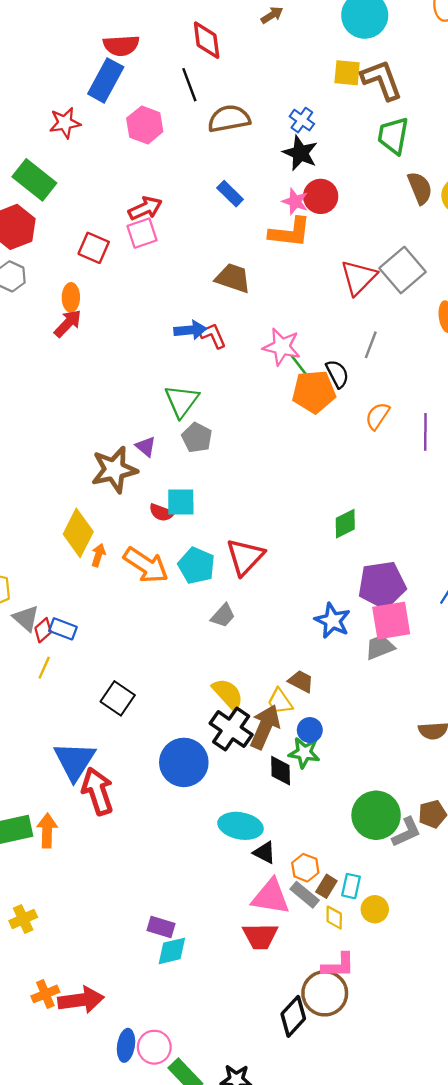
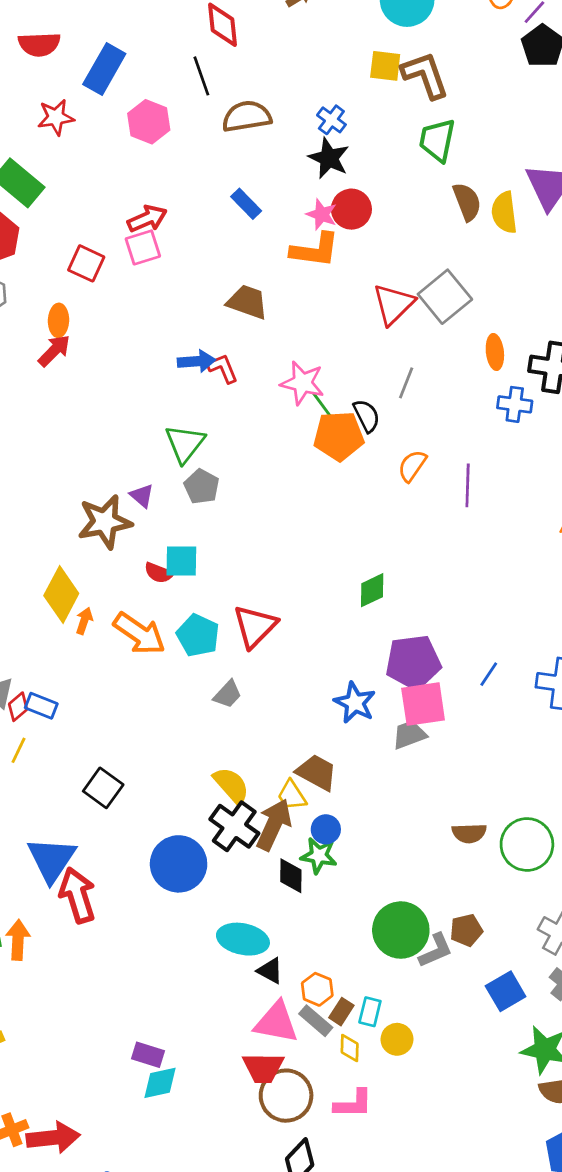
red semicircle: (121, 45) -> (39, 44), moved
brown trapezoid: (301, 681) -> (317, 772), size x1.4
brown circle: (325, 993) -> (286, 1096), moved

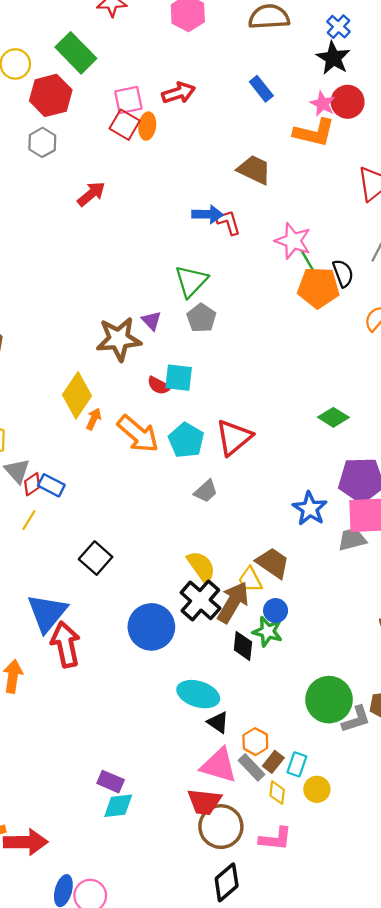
pink square: (143, 247) -> (128, 100), moved
orange ellipse: (59, 320) -> (147, 126), moved
green diamond: (372, 590) -> (333, 417), turned 52

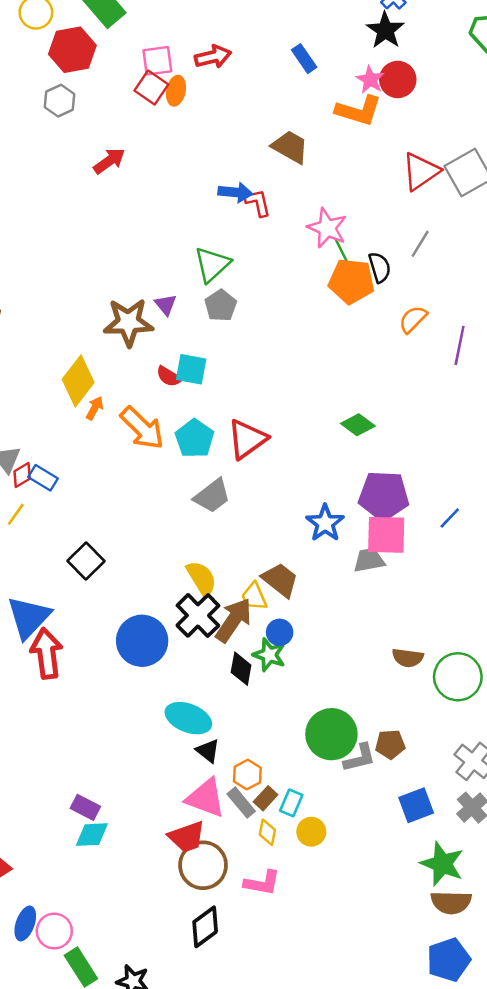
gray trapezoid: (206, 491) -> (212, 496), size x1.4
red trapezoid: (204, 802) -> (187, 837), turned -30

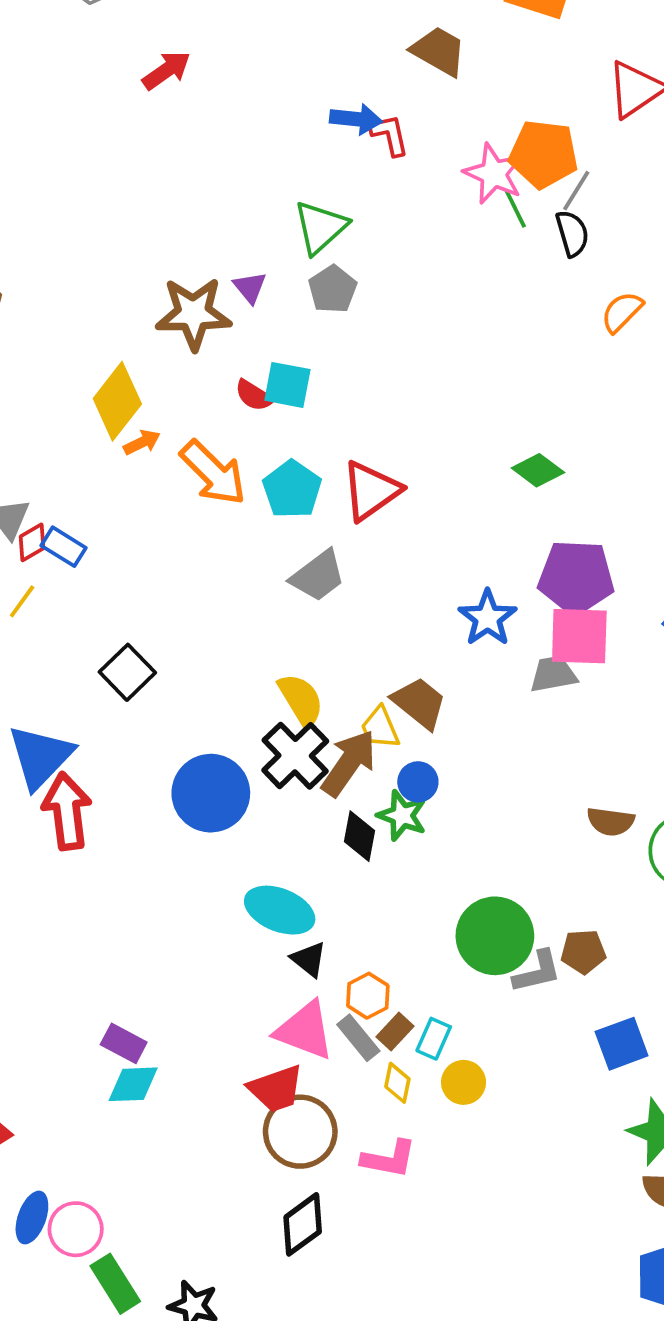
gray line: (420, 244) -> (576, 191), moved
orange pentagon: (351, 281) -> (544, 154), moved
orange arrow: (95, 408) -> (142, 442), turned 35

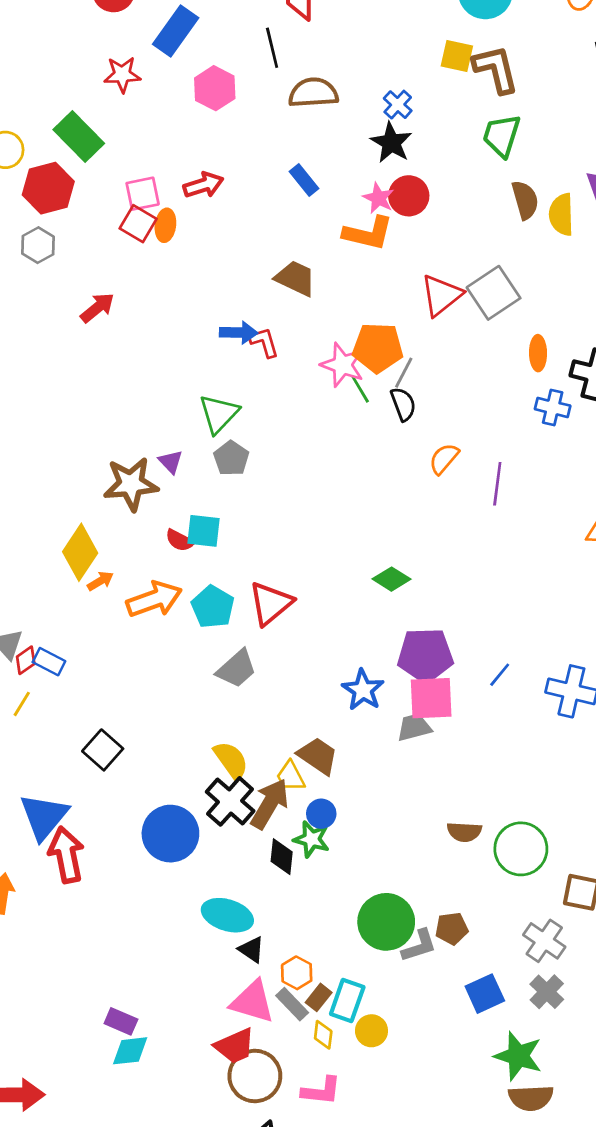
orange arrow: (213, 473) -> (154, 599), turned -60
cyan rectangle: (434, 1039) -> (347, 1001), size x1.4

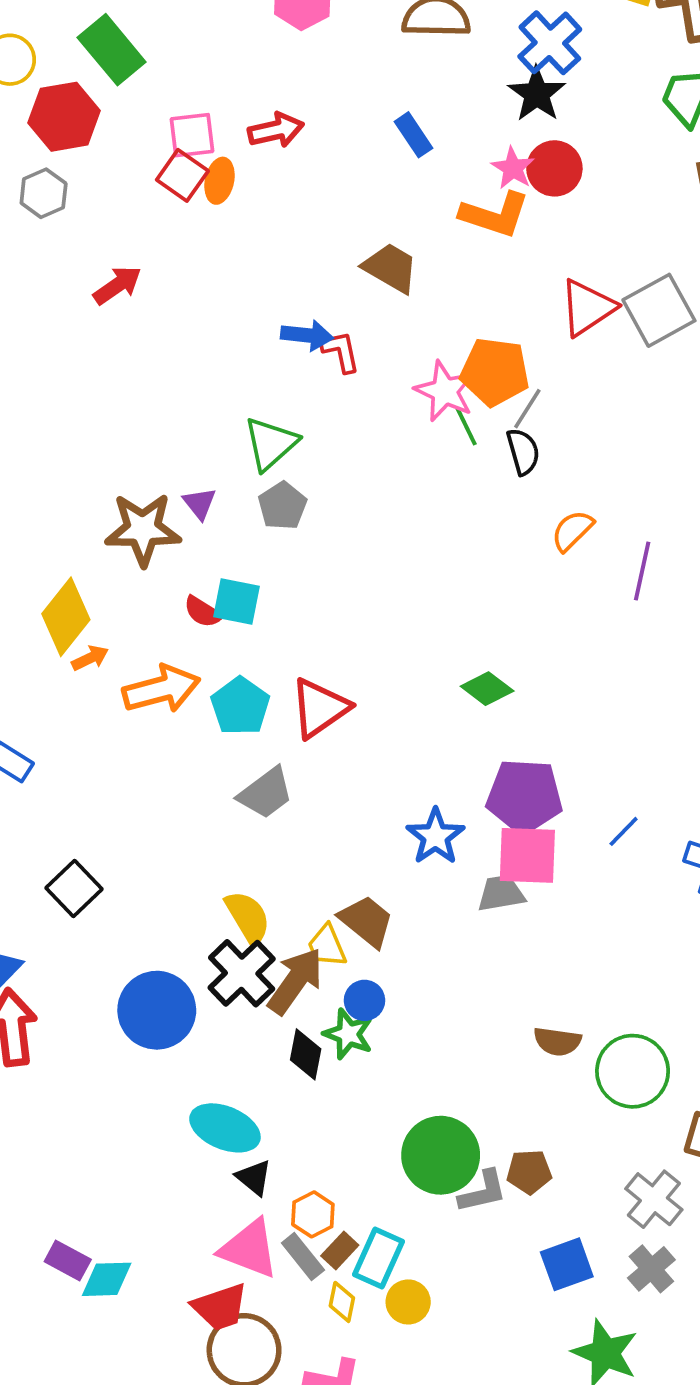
blue cross: (398, 105) -> (550, 43), size x1.6
cyan diamond: (130, 1051) -> (107, 1279), moved

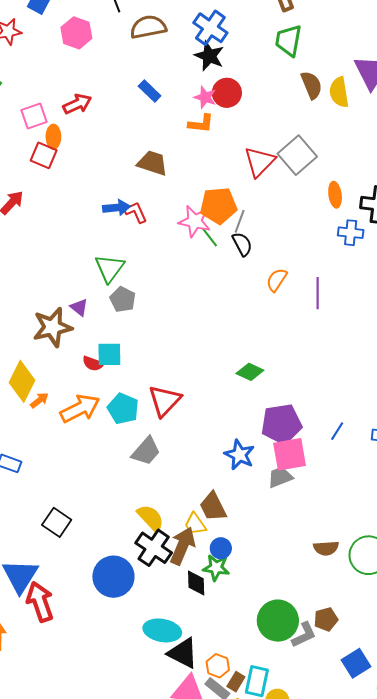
red square: (182, 175) -> (44, 155), moved
orange L-shape: (495, 215) -> (201, 124), size x0.7
brown trapezoid: (366, 921) -> (213, 507), turned -144
black triangle: (254, 1178) -> (183, 653), size x1.6

